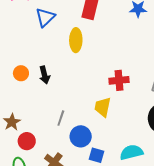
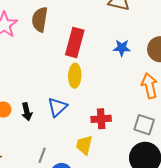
blue triangle: (45, 17) -> (57, 107), moved
yellow ellipse: (76, 40) -> (75, 76), moved

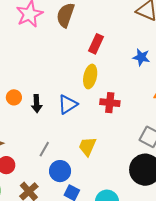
red rectangle: (75, 42) -> (96, 44), size x0.7
red cross: (101, 119) -> (110, 103), moved

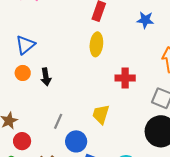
red cross: (110, 103) -> (125, 78), moved
blue triangle: (68, 104) -> (25, 45), moved

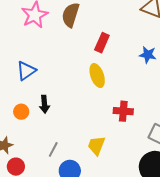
yellow ellipse: (96, 44) -> (97, 76), turned -30
orange circle: (23, 73) -> (21, 112), moved

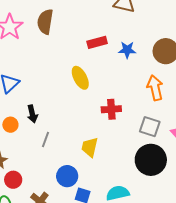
red rectangle: (102, 43) -> (97, 42), moved, turned 60
gray line: (53, 149) -> (46, 139), moved

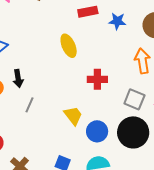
yellow trapezoid: (90, 147) -> (73, 116), turned 125
blue circle: (67, 176) -> (97, 131), moved

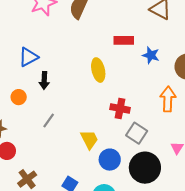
black arrow: (18, 78) -> (44, 81), moved
gray square: (134, 99) -> (137, 133), moved

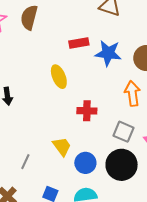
blue star: (151, 55) -> (108, 53), size x1.5
gray line: (49, 121) -> (25, 162), moved
gray square: (137, 133) -> (124, 132), moved

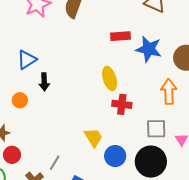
yellow ellipse: (59, 77) -> (110, 78), moved
gray square: (124, 132) -> (156, 129), turned -30
gray line: (25, 162) -> (55, 163), moved

